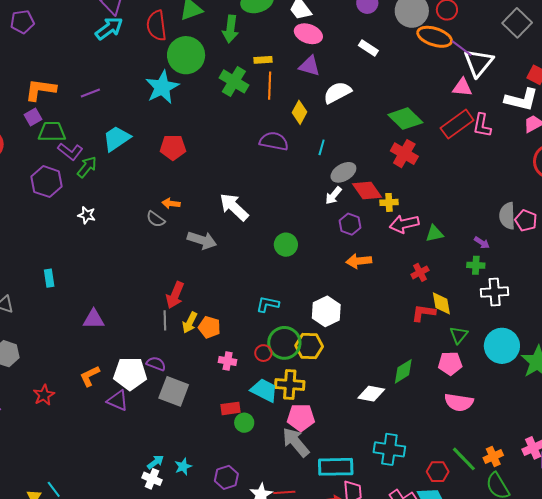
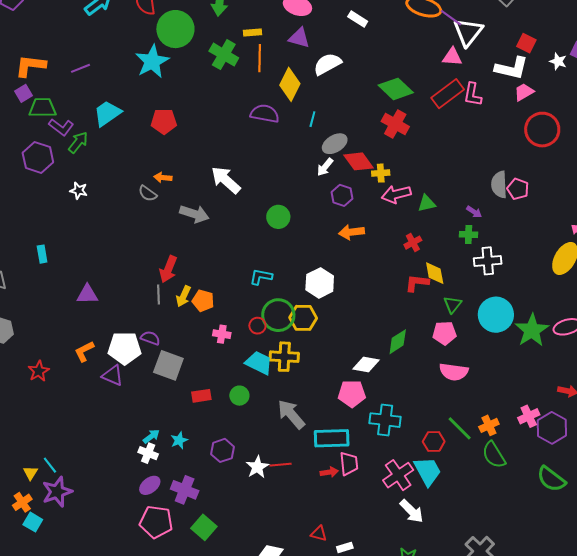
yellow diamond: (299, 112) -> (290, 84), size x1.4
red rectangle: (230, 408) -> (201, 396), moved
pink pentagon: (301, 418) -> (352, 394), moved

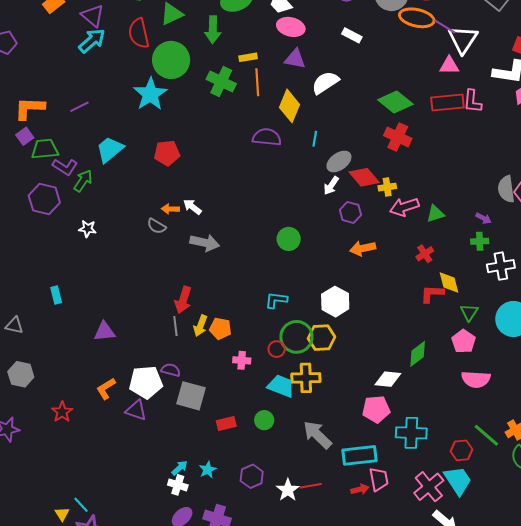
red rectangle: (448, 94) -> (447, 103), turned 36
white arrow: (226, 180) -> (192, 207), moved, size x0.6
pink pentagon: (444, 333) -> (464, 341), turned -30

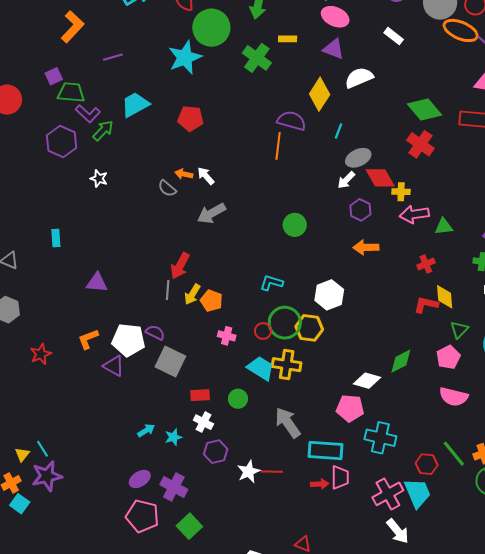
orange line: (257, 82) -> (278, 146), moved
orange L-shape: (29, 108) -> (72, 27), moved, turned 120
gray arrow: (205, 243) -> (211, 213), turned 128
white cross: (178, 485) -> (203, 422), moved

